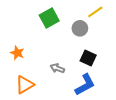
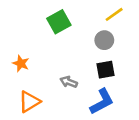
gray circle: (80, 28) -> (104, 40), moved
black square: (88, 58) -> (106, 70), turned -35

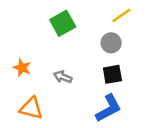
gray arrow: (69, 82) -> (63, 77), moved
orange triangle: (29, 102) -> (31, 108), turned 45

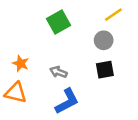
orange triangle: (31, 108) -> (16, 93), moved
blue L-shape: (108, 108) -> (67, 101), moved

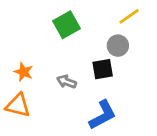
black square: (105, 70) -> (103, 69), moved
blue L-shape: (67, 101) -> (103, 115), moved

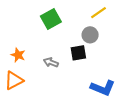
orange triangle: (18, 105) -> (14, 80), turned -42
blue L-shape: (103, 115) -> (103, 88), moved, turned 50

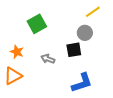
green square: (51, 19) -> (37, 24), moved
blue L-shape: (103, 88) -> (82, 83), moved, turned -40

